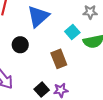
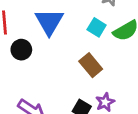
black circle: (20, 45) -> (21, 50), moved

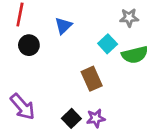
blue triangle: (49, 22) -> (63, 26), size x0.6

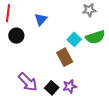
cyan square: (108, 44) -> (74, 39), moved
purple arrow: (23, 107) -> (28, 82), moved

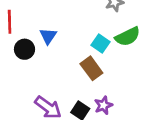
blue triangle: (41, 19) -> (48, 36), moved

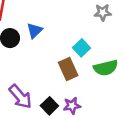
green semicircle: (128, 37) -> (106, 68), moved

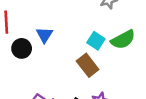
green semicircle: (106, 68) -> (123, 40), moved

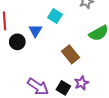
cyan square: (96, 41) -> (55, 16), moved

